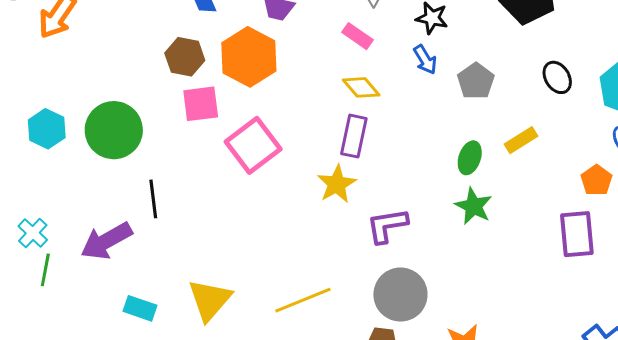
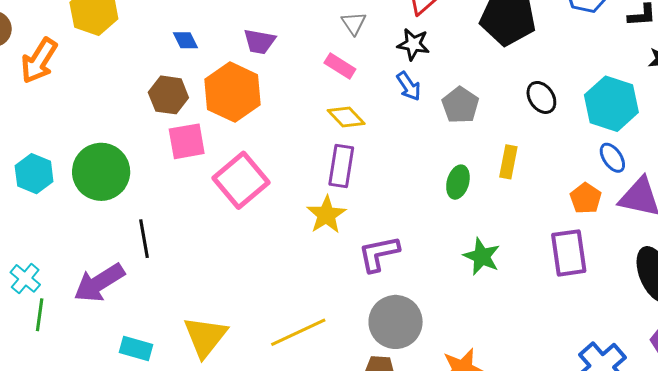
yellow rectangle: (521, 140) -> (508, 162), turned -44
green star: (474, 206) -> (482, 256), moved

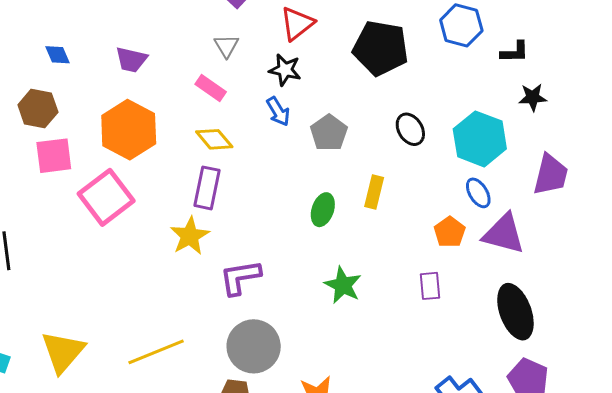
orange hexagon: (233, 92) -> (129, 130), moved
purple rectangle: (569, 253) -> (430, 286), size x0.6

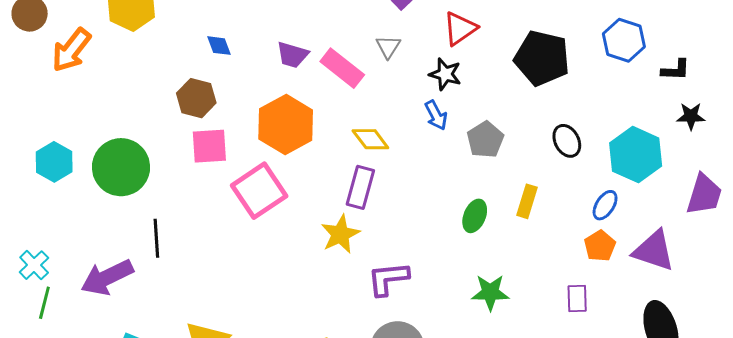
pink rectangle: (211, 88) -> (342, 68), moved, size x1.4
blue ellipse: (478, 193) -> (605, 205), moved, turned 60
green star: (343, 285) -> (490, 292), turned -30

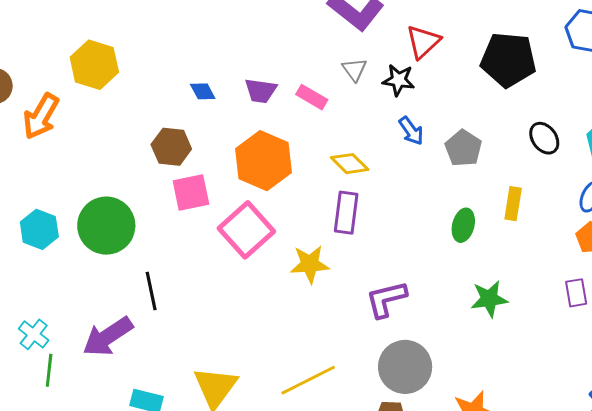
blue diamond: (219, 46) -> (203, 91), moved
pink rectangle: (342, 68) -> (312, 97), size x0.7
black star: (445, 74) -> (399, 80), moved
yellow star: (340, 234) -> (310, 264), moved, turned 30

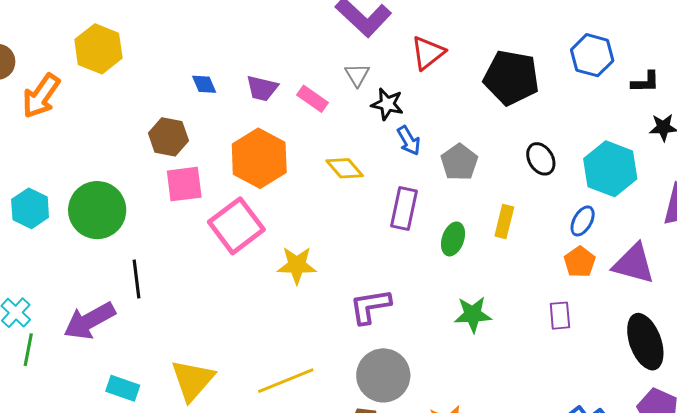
black star: (399, 80) -> (387, 104), moved
purple rectangle: (346, 213) -> (404, 208), moved

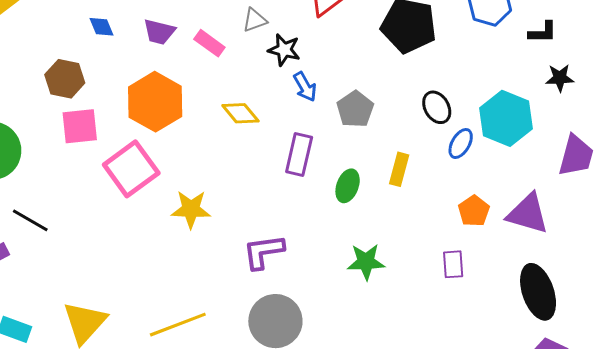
gray triangle: (357, 75) -> (255, 20), turned 40
blue ellipse: (583, 221) -> (461, 144), moved
black line: (136, 279) -> (30, 220), turned -54

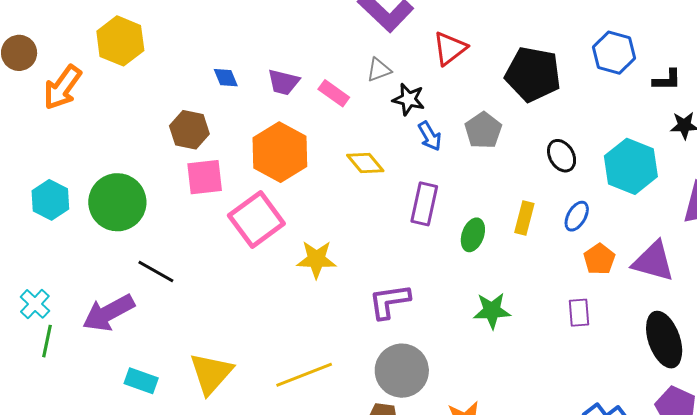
gray pentagon: (355, 109) -> (483, 130), moved
blue ellipse: (461, 144) -> (577, 216), moved

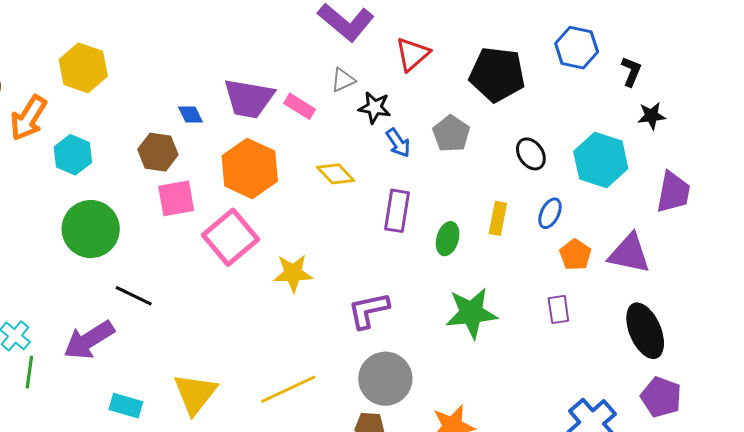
blue diamond: (226, 78) -> (190, 115), moved
black L-shape: (667, 80) -> (631, 72), turned -64
purple trapezoid: (284, 82) -> (249, 98), size x1.6
cyan hexagon: (50, 200) -> (73, 155), moved
green star: (492, 311) -> (471, 313), size x1.4

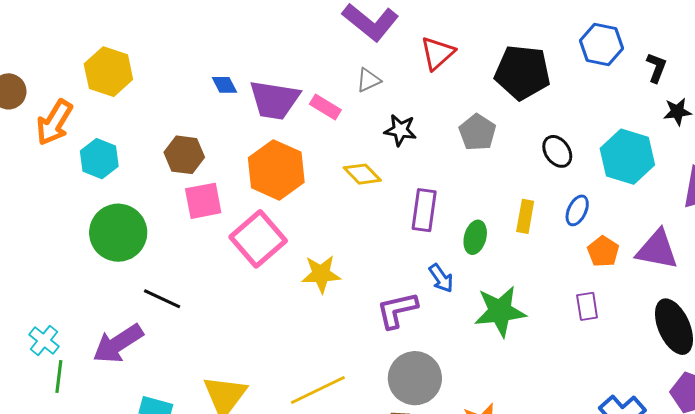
black star: (375, 107) -> (400, 130), moved
blue diamond: (190, 115) -> (224, 85), moved
blue arrow: (398, 143) -> (441, 278), moved

